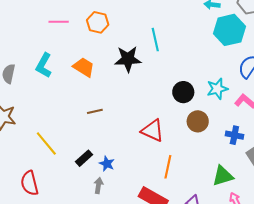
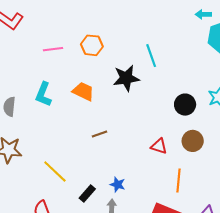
brown circle: (198, 121) -> (193, 141), moved
red triangle: (153, 131) -> (159, 146), size x0.7
black rectangle: (84, 158) -> (87, 193), moved

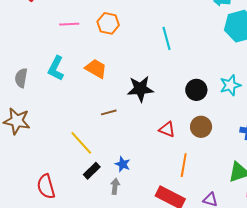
black star: (126, 78) -> (140, 89), moved
yellow line: (55, 172) -> (81, 143), moved

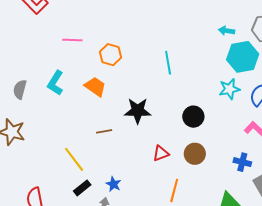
orange hexagon: (108, 23) -> (110, 55), moved
cyan star: (230, 85) -> (229, 89), moved
red triangle: (167, 129) -> (161, 153), turned -48

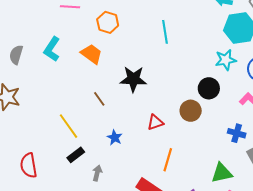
black circle: (193, 117) -> (209, 88), moved
brown line: (104, 131) -> (99, 99), turned 63
brown circle: (195, 154) -> (191, 111), moved
blue star: (113, 184) -> (115, 138), moved

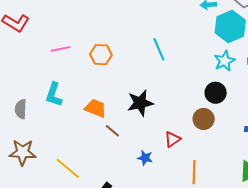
orange trapezoid: (92, 54) -> (95, 108), moved
yellow line: (69, 126) -> (68, 168), moved
blue star: (115, 138) -> (145, 158), moved

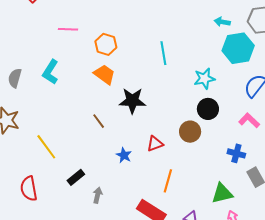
cyan star: (225, 61) -> (204, 79), moved
orange trapezoid: (95, 108) -> (104, 74), moved

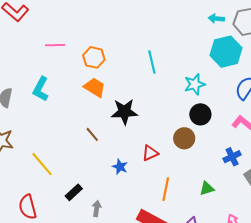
cyan arrow: (222, 22) -> (216, 19), moved
blue cross: (236, 153) -> (232, 157), turned -36
green triangle: (222, 193) -> (207, 188), moved, size x0.7

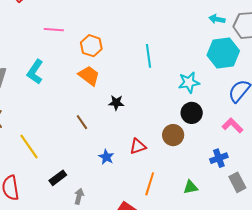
black star: (124, 112) -> (116, 103), size x0.6

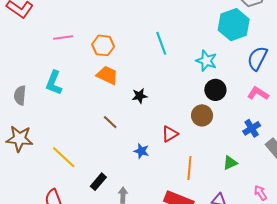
cyan star: (189, 82) -> (206, 61), turned -30

